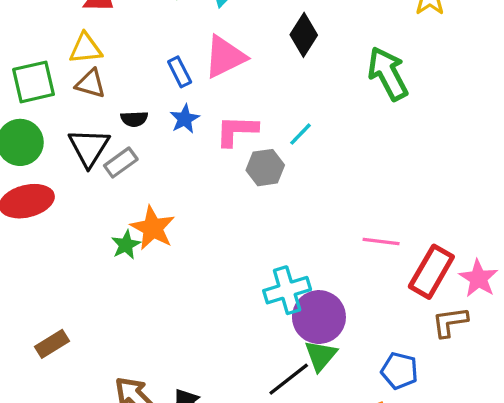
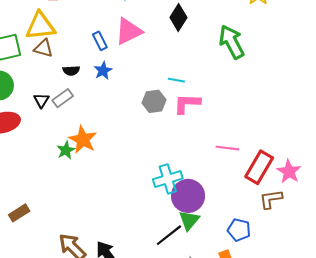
yellow triangle: (86, 48) -> (40, 26), size x1.4
pink L-shape: (237, 131) -> (187, 104), moved
cyan line: (300, 134) -> (176, 80), turned 56
black triangle: (89, 147) -> (41, 100), moved, size x0.6

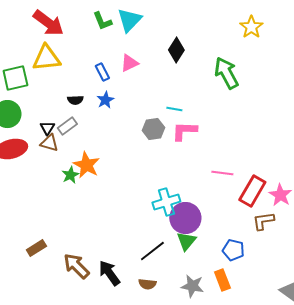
pink triangle: (129, 31) -> (129, 63), size x0.7
brown triangle: (44, 48) -> (49, 143), moved
brown rectangle: (19, 213) -> (36, 248), moved
black line: (169, 235) -> (152, 251), moved

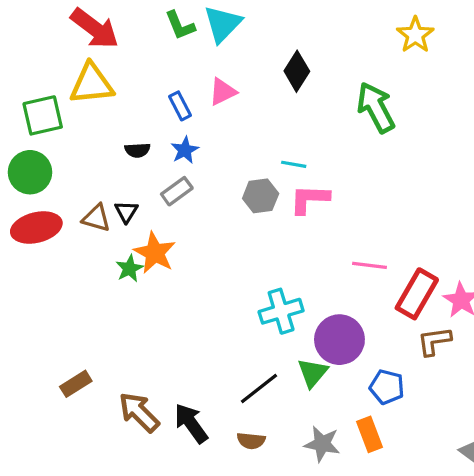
gray rectangle: (67, 126) -> (177, 191), moved
black triangle: (47, 128) -> (126, 212), moved
purple circle: (185, 218) -> (339, 340), moved

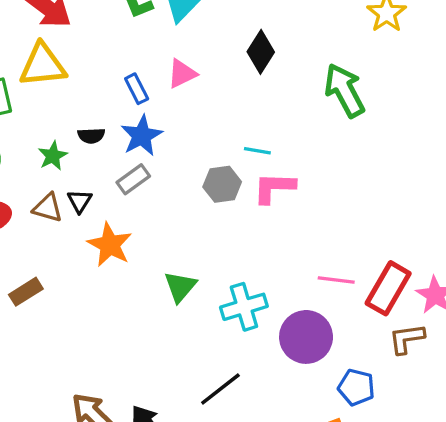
blue star: (185, 150) -> (142, 136), size x1.4
pink line: (369, 265) -> (336, 280), moved
green star: (129, 269) -> (53, 156), moved
green triangle: (313, 373) -> (180, 287), moved
brown rectangle: (76, 384) -> (26, 292), moved

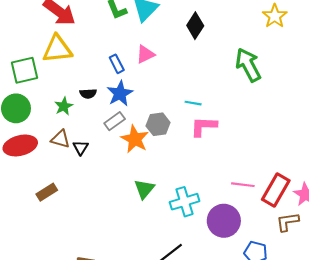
black diamond: (261, 52) -> (195, 26), moved
gray hexagon: (222, 184) -> (158, 124), moved
black triangle: (80, 201) -> (81, 148), moved
orange star: (110, 245) -> (135, 139), moved

